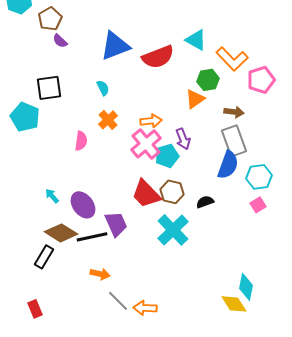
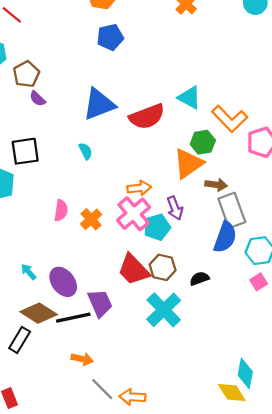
orange triangle: (195, 99) -> (188, 163), size x1.4
brown arrow: (234, 112) -> (216, 185), moved
orange cross: (108, 120) -> (91, 219), moved

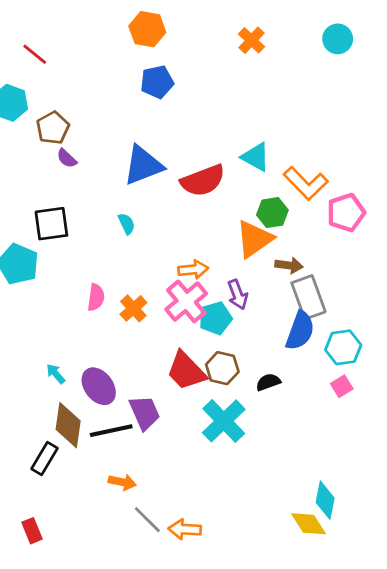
brown diamond: (39, 313) -> (68, 425), turned 66

